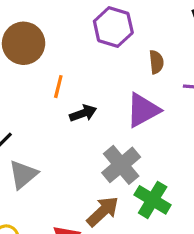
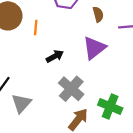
orange line: (58, 87) -> (36, 27), moved
gray cross: (121, 165) -> (71, 89), moved

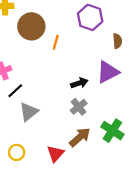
black arrow: (55, 56) -> (79, 83), moved
gray cross: (71, 89) -> (79, 107), size x0.7

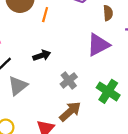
black arrow: (79, 83) -> (42, 55), moved
green cross: (112, 131) -> (108, 91), moved

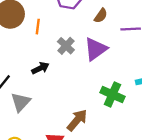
brown semicircle: (108, 13) -> (101, 16), turned 48
gray cross: (69, 80) -> (66, 46), moved

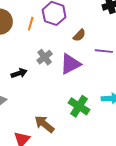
orange line: (38, 27) -> (31, 24), moved
brown arrow: (77, 120) -> (44, 124), turned -100

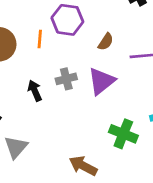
gray cross: (45, 57) -> (66, 79), turned 35
black arrow: (19, 73) -> (35, 91), moved, turned -84

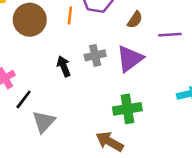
green cross: (123, 134) -> (127, 109), moved, turned -32

